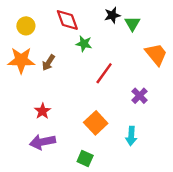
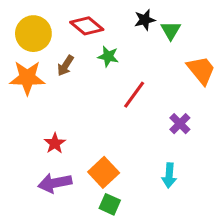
red diamond: (67, 20) -> (87, 26), turned -30
yellow circle: (26, 26) -> (33, 34), size x1.5
brown arrow: (48, 63) -> (65, 66), moved
orange square: (96, 123) -> (104, 172), moved

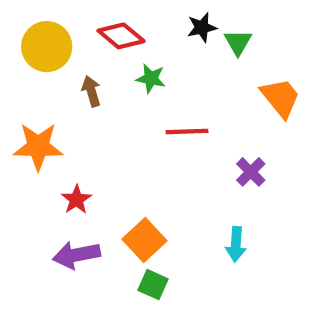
brown arrow: (65, 66) -> (91, 91), turned 130
orange star: (27, 78) -> (38, 146), moved
red line: (134, 95) -> (187, 132), turned 52

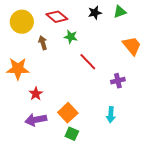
green triangle: (238, 42) -> (120, 12), moved, turned 40
red line: (187, 132) -> (88, 62), turned 48
purple cross: (251, 172) -> (118, 81), turned 32

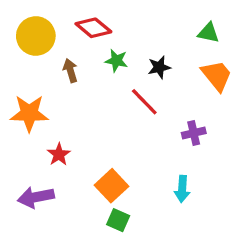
green triangle: (120, 12) -> (208, 33), moved, turned 32
black star: (95, 13) -> (159, 67), moved
purple arrow: (36, 120) -> (36, 197), moved

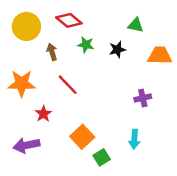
green triangle: (208, 33) -> (136, 25), moved
orange trapezoid: (217, 75) -> (160, 56), turned -50
red line: (144, 102) -> (68, 85), moved
green square: (118, 220) -> (102, 157), moved, turned 35

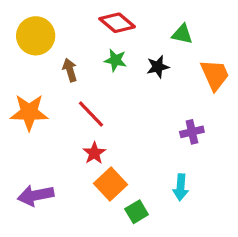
red diamond: (69, 20) -> (117, 23), moved
orange trapezoid: (160, 56) -> (215, 75), turned 65
red star: (43, 114) -> (94, 153), moved

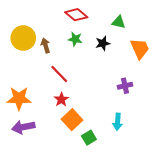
yellow circle: (36, 36) -> (23, 38), moved
orange star: (29, 112) -> (19, 98), moved

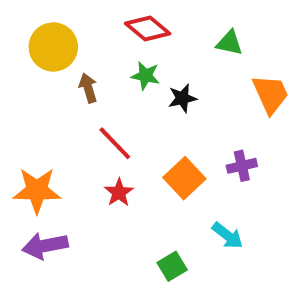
yellow circle: (23, 38) -> (53, 47), moved
black star: (103, 43) -> (182, 98), moved
orange square: (72, 120) -> (184, 178), moved
cyan arrow: (118, 122) -> (227, 236), turned -56

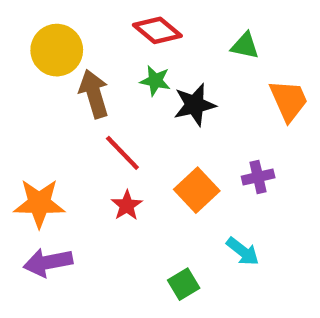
brown arrow: (88, 88) -> (94, 94), size x1.5
black star: (182, 98) -> (195, 105), size x1.4

